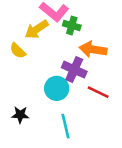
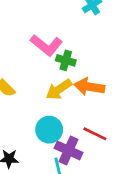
yellow arrow: (37, 29) -> (59, 89), moved
purple cross: (74, 70) -> (69, 150), moved

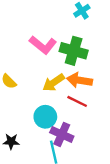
green cross: (66, 60) -> (74, 51), moved, size x1.6
red line: (95, 134) -> (77, 101), moved

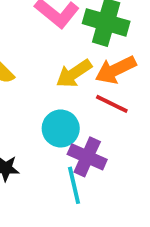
orange arrow: (79, 80) -> (116, 70), turned -35

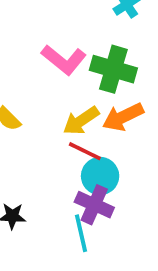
red line: (112, 104) -> (85, 151), moved
cyan circle: (61, 128) -> (100, 176), moved

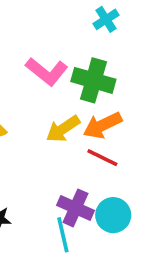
red line: (85, 151) -> (102, 158), moved
cyan circle: (100, 176) -> (113, 215), moved

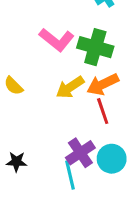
red line: (102, 158) -> (103, 111), turned 45
purple cross: (75, 208) -> (80, 153), turned 32

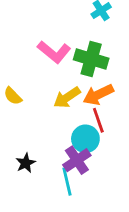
cyan circle: (112, 159) -> (85, 139), moved
black star: (16, 162) -> (26, 163), moved, turned -30

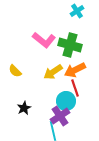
black star: (26, 163) -> (24, 108), moved

